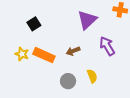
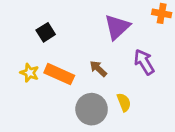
brown arrow: (73, 51) -> (98, 69), turned 64
gray circle: (68, 81) -> (92, 109), size x1.5

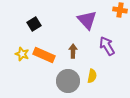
purple triangle: (117, 27) -> (87, 20), turned -30
brown arrow: (98, 69) -> (73, 51), turned 48
yellow semicircle: (124, 102) -> (92, 76), turned 32

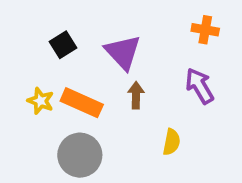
orange cross: (120, 10) -> (205, 30), moved
purple triangle: (87, 20) -> (123, 52), moved
gray circle: (68, 81) -> (80, 155), moved

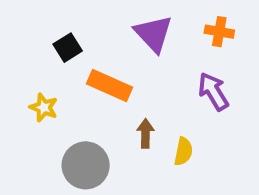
purple triangle: (123, 52) -> (153, 34), moved
brown arrow: (136, 95) -> (145, 133), moved
orange rectangle: (82, 103) -> (110, 86), moved

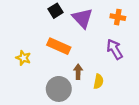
black square: (68, 48) -> (56, 11), moved
gray circle: (86, 165) -> (59, 89), moved

